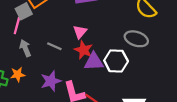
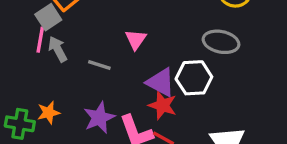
gray arrow: (25, 48) -> (58, 49), moved
red star: (84, 50) -> (163, 105), moved
purple triangle: (94, 62) -> (161, 82), turned 36

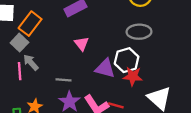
pink line: (40, 40) -> (20, 71), moved
gray line: (99, 65) -> (63, 80), moved
red star: (163, 105) -> (133, 76), moved

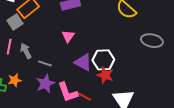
gray ellipse: (139, 32) -> (152, 41), moved
gray arrow: (31, 62) -> (26, 51), moved

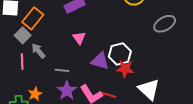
gray ellipse: (152, 41) -> (165, 24), turned -30
gray arrow: (26, 51) -> (38, 51), moved

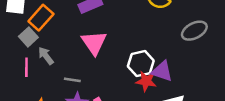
pink triangle: (79, 38) -> (94, 43), size x1.6
purple triangle: (100, 61) -> (162, 71), moved

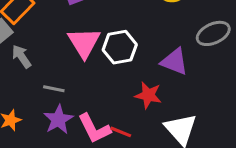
white hexagon: (141, 64) -> (120, 47), moved
purple triangle: (162, 71) -> (174, 62), moved

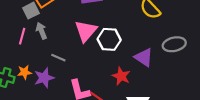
purple star: (58, 119) -> (44, 78), moved

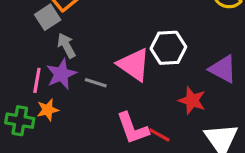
pink triangle: (86, 31) -> (134, 65), moved, turned -30
pink line: (22, 36) -> (37, 80), moved
purple star: (44, 78) -> (61, 74), moved

